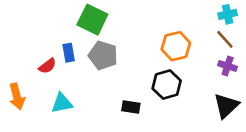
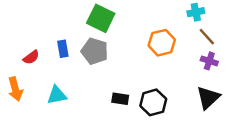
cyan cross: (228, 14) -> (196, 12), moved
green square: (92, 20) -> (101, 18), moved
red semicircle: (47, 66) -> (31, 57), moved
black hexagon: (167, 85) -> (153, 102), moved

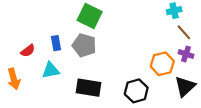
orange hexagon: (162, 43) -> (162, 64), moved
cyan triangle: (57, 95) -> (51, 70), moved
black rectangle: (120, 99) -> (89, 88), moved, size x1.6

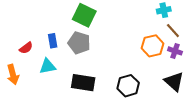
orange hexagon: (162, 64) -> (153, 46), moved
black triangle: (185, 86) -> (174, 82), turned -35

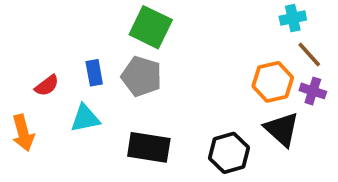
black triangle: (174, 82) -> (282, 129), moved

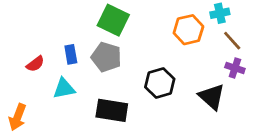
orange hexagon: (273, 82) -> (188, 30), moved
orange arrow: (23, 133) -> (18, 117), moved, turned 36
black hexagon: (229, 153) -> (160, 83), moved

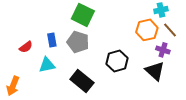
orange hexagon: (188, 30) -> (147, 30), moved
purple cross: (235, 68) -> (163, 50), moved
black rectangle: (112, 110) -> (82, 81), turned 30

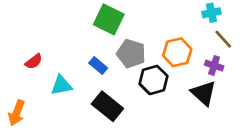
orange hexagon: (147, 30) -> (177, 52), moved
blue rectangle: (52, 40) -> (98, 65), moved, turned -40
gray pentagon: (78, 42) -> (131, 54), moved

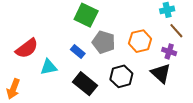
red semicircle: (34, 62) -> (27, 48), size x1.6
black hexagon: (154, 80) -> (121, 76), moved

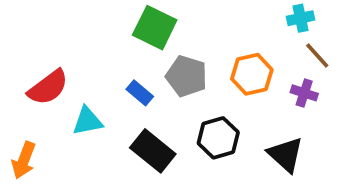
black triangle: (161, 73) -> (286, 155), moved

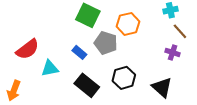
orange hexagon: (252, 74) -> (128, 24), moved

